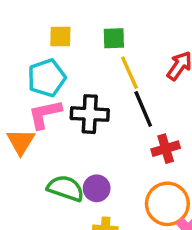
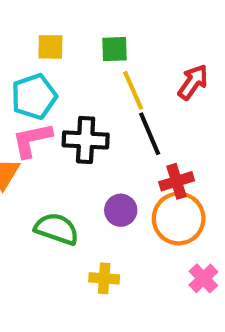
purple circle: (97, 188) -> (121, 210), moved
orange circle: (167, 204) -> (179, 218), moved

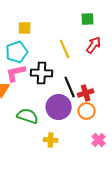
green square: (115, 49) -> (88, 19), moved
black line: (150, 134) -> (70, 87), moved
purple circle: (121, 210) -> (59, 107), size x1.6
orange circle: (179, 218) -> (87, 111), size x0.7

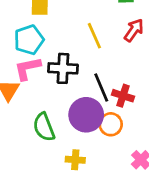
red cross: (86, 93) -> (123, 96), turned 35
orange circle: (87, 111) -> (111, 124), moved
green semicircle: (28, 116) -> (44, 127), turned -130

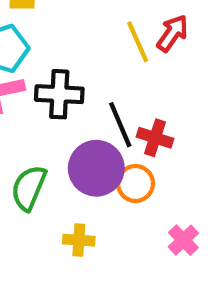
yellow line: (94, 36) -> (138, 42), moved
green semicircle: (44, 127) -> (29, 188), turned 44

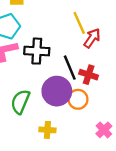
red arrow: (172, 33) -> (92, 38), moved

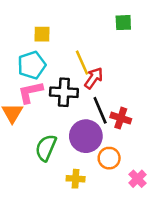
yellow line: (79, 23) -> (82, 63), moved
red arrow: (92, 38) -> (94, 78), moved
orange circle: (78, 99) -> (109, 158), moved

